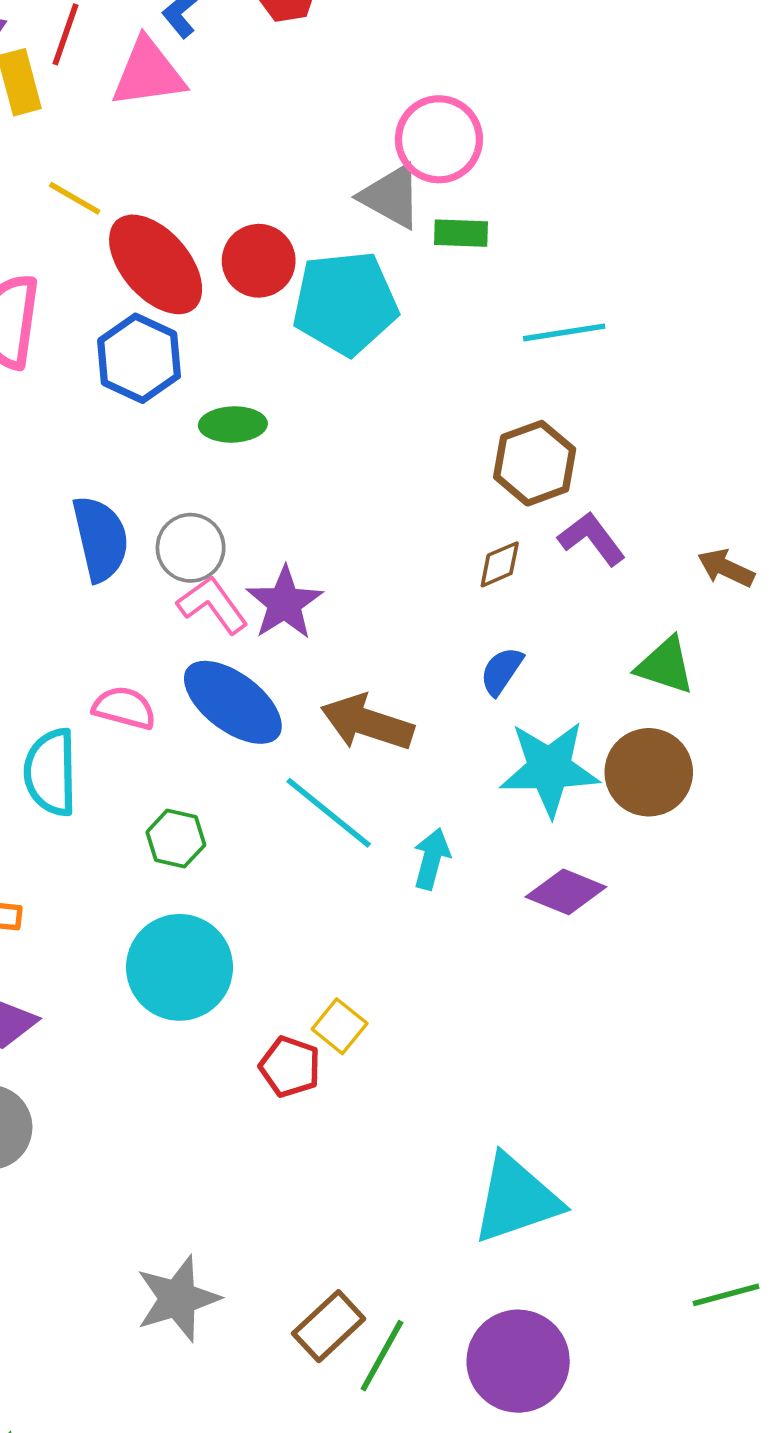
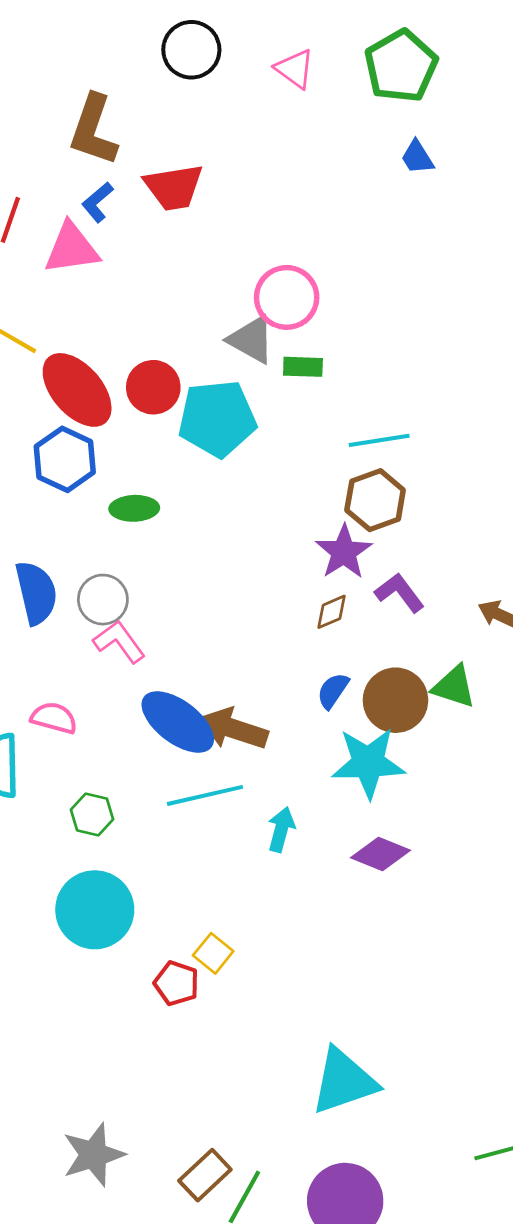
brown hexagon: (535, 463) -> (375, 500), moved
purple star: (284, 603) -> (344, 552), moved
blue ellipse: (233, 702) -> (178, 722), moved
brown circle: (649, 772) -> (395, 700), moved
cyan line: (329, 813) -> (205, 795), turned -52

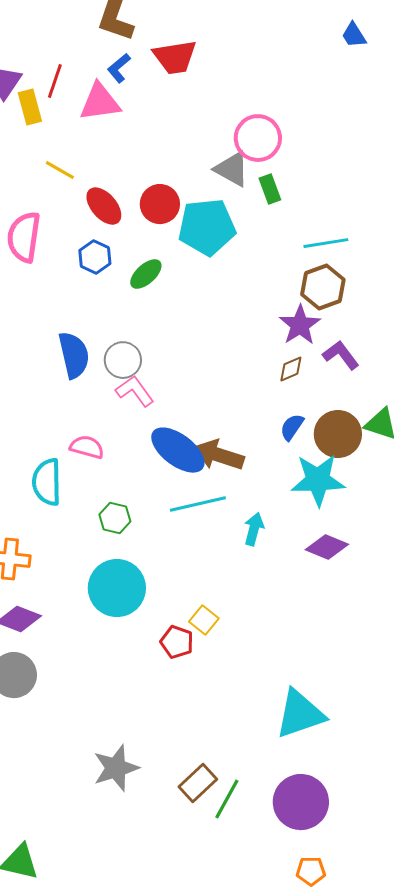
green rectangle: (303, 367) -> (270, 189), turned 68
red ellipse: (77, 390) -> (104, 206), size x0.7
blue hexagon: (65, 459) -> (95, 257), size x0.7
green ellipse: (134, 508) -> (146, 274), moved, turned -40

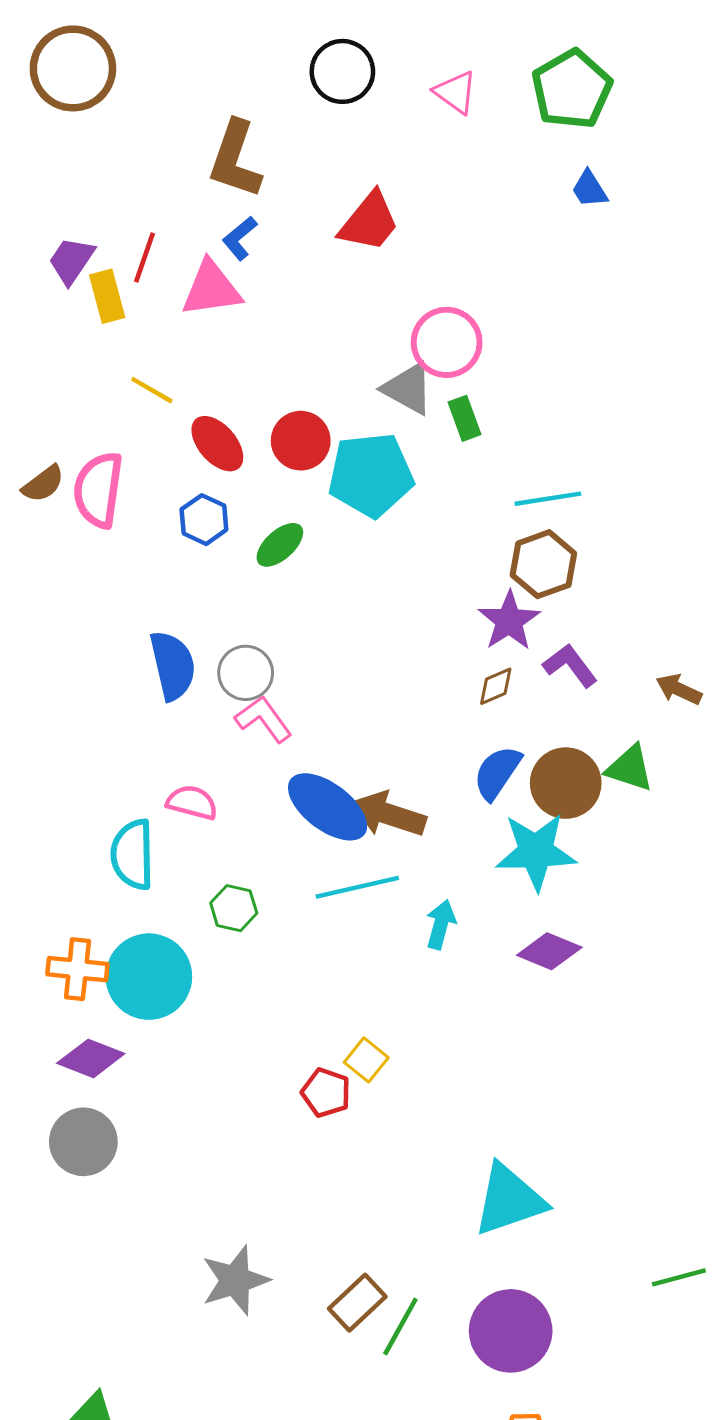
red trapezoid: (175, 57) -> (369, 222), moved, turned -42
blue semicircle: (292, 427) -> (497, 773), size x1.4
cyan circle: (117, 588) -> (149, 977), moved

